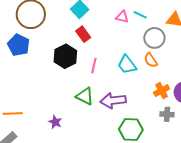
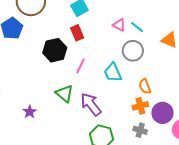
gray circle: (154, 38) -> (133, 51), moved
orange semicircle: (151, 60) -> (145, 86), moved
purple arrow: (113, 101) -> (91, 104), turned 45

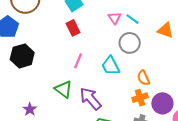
pink triangle: (119, 25) -> (115, 18), turned 32
black hexagon: (55, 50) -> (22, 56), moved

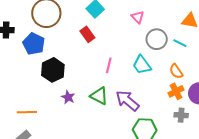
cyan line: (133, 19) -> (180, 43), moved
red rectangle: (73, 28) -> (87, 34), moved
purple star: (30, 109) -> (68, 97), moved

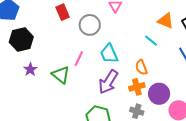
gray circle: (157, 39) -> (90, 25), moved
pink line: (109, 65) -> (79, 59), moved
purple arrow: (127, 101) -> (108, 82), moved, turned -110

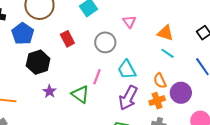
red rectangle: (63, 12) -> (67, 39), moved
orange triangle: (166, 21) -> (165, 33), moved
purple circle: (159, 94) -> (181, 93), moved

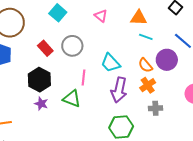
gray circle: (105, 42) -> (72, 46), moved
black hexagon: (38, 62) -> (39, 80), moved
purple circle: (181, 93) -> (167, 60), moved

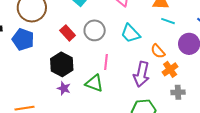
cyan trapezoid: (111, 63) -> (131, 33), moved
orange semicircle: (145, 65) -> (158, 51), moved

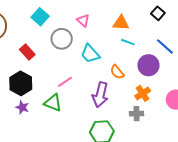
gray circle: (95, 30) -> (62, 39), moved
pink line: (106, 62) -> (65, 82), turned 49
orange cross: (170, 69) -> (143, 93), moved

